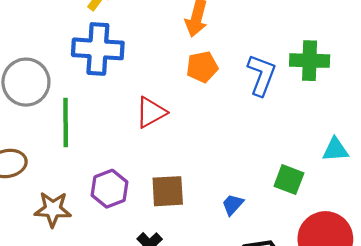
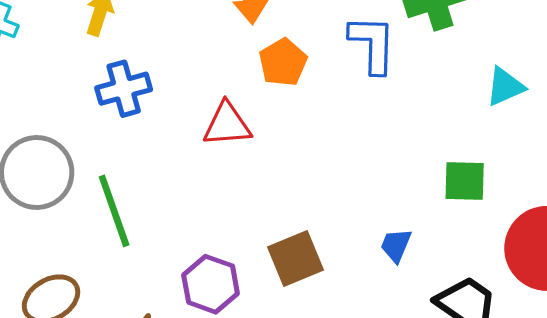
blue cross: (98, 49) -> (124, 89), size x0.7
red triangle: (151, 112) -> (227, 124), moved, turned 44
cyan triangle: (335, 150) -> (505, 87), moved

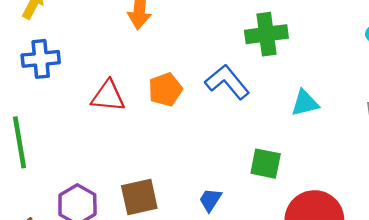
blue L-shape: (372, 44) -> (227, 82), moved, turned -51
orange pentagon: (283, 62) -> (165, 90), moved

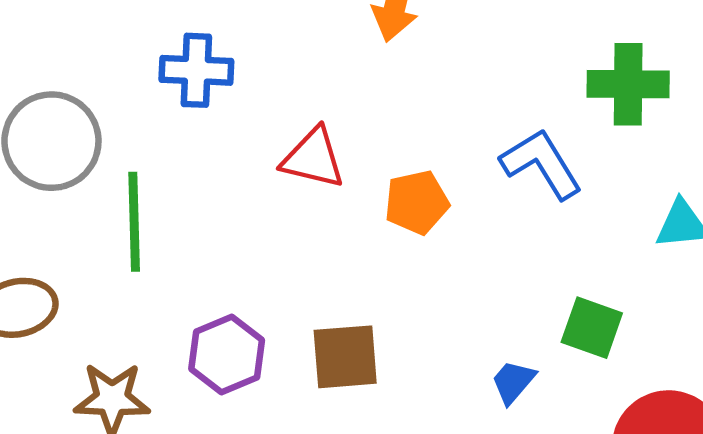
orange pentagon: (165, 90) -> (417, 202), moved
blue trapezoid: (210, 200) -> (513, 382), moved

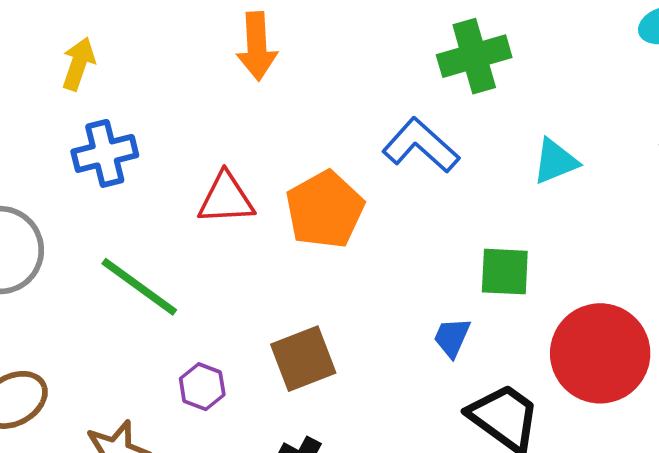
orange pentagon: (417, 202) -> (325, 210), size x1.4
green line: (134, 222) -> (139, 287), moved, turned -36
purple hexagon: (227, 354) -> (202, 387), size x0.7

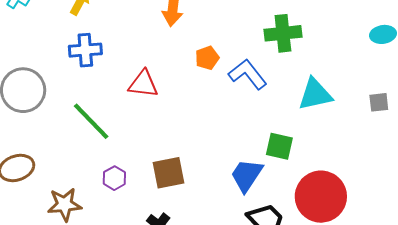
cyan triangle: (555, 161) -> (315, 94), size x1.4
orange pentagon: (325, 210) -> (207, 58), moved, size x0.6
blue trapezoid: (452, 337) -> (246, 175), size x1.6

